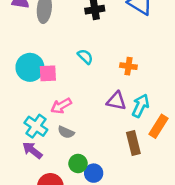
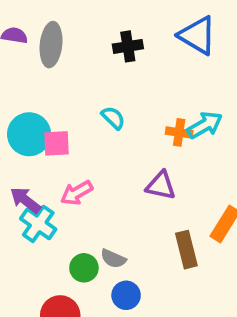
cyan arrow: (140, 106) -> (205, 125), moved, turned 35
gray semicircle: (66, 132) -> (113, 259), moved
purple arrow: (32, 150) -> (25, 200), moved
green circle: (78, 163) -> (84, 268), moved

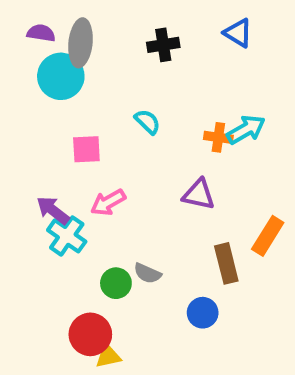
blue triangle: (197, 35) -> (238, 33), size x0.7
cyan circle: (29, 134) -> (61, 76), moved
blue circle: (126, 295) -> (203, 313), moved

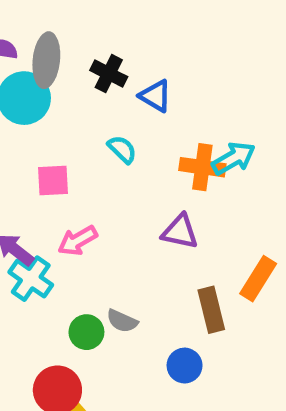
blue triangle: (238, 33) -> (156, 96), moved
black cross: (163, 45) -> (109, 74), moved, turned 36
orange cross: (218, 137) -> (202, 167), size x1.4

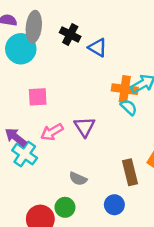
cyan semicircle: (122, 149) -> (129, 107), moved
purple triangle: (180, 232) -> (84, 127), moved, turned 45
green circle: (86, 332) -> (65, 207), moved

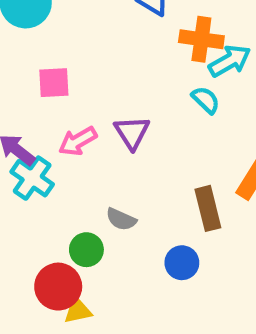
orange cross: (125, 89) -> (201, 39), moved
green circle: (65, 207) -> (86, 250), moved

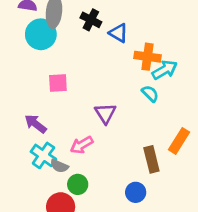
pink arrow: (78, 141) -> (82, 145), moved
cyan cross: (32, 178) -> (43, 155), moved
gray semicircle: (121, 219) -> (59, 166), moved

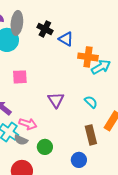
cyan semicircle: (150, 94) -> (91, 102), moved
pink arrow: (82, 145) -> (28, 124), moved, turned -132
green circle: (78, 184) -> (45, 147), moved

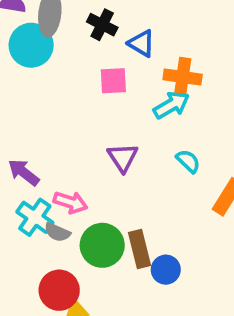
cyan arrow: (101, 67) -> (171, 105), moved
pink square: (20, 77) -> (113, 81), moved
brown rectangle: (91, 135) -> (140, 249), moved
green circle: (45, 147) -> (102, 245), size x1.5

